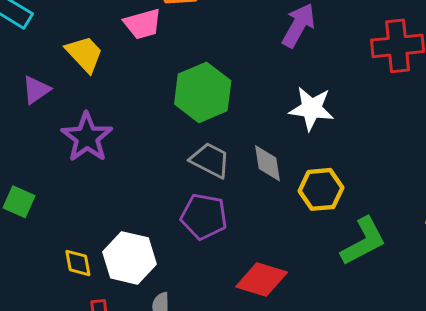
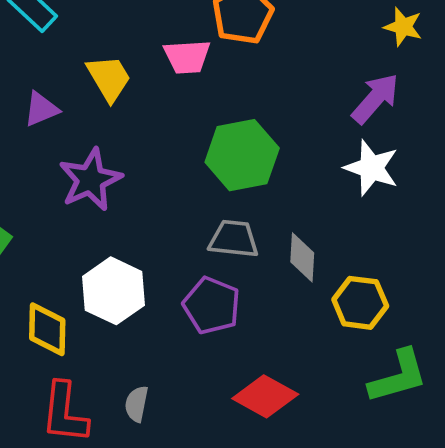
white star: (311, 109) -> (371, 168), moved
gray trapezoid: (210, 160) -> (234, 239), turned -33
white hexagon: (130, 258) -> (114, 291), moved
yellow diamond: (78, 263) -> (47, 329), size x1.4

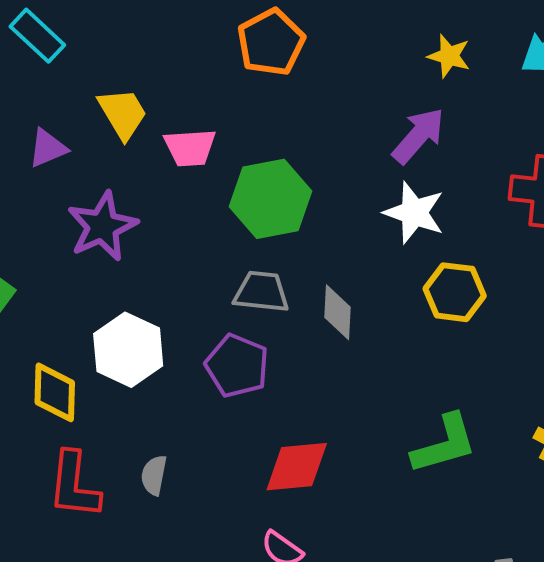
pink trapezoid: (187, 57) -> (190, 148), moved
yellow hexagon: (360, 303) -> (455, 292), moved
red diamond: (265, 396) -> (297, 467), turned -34

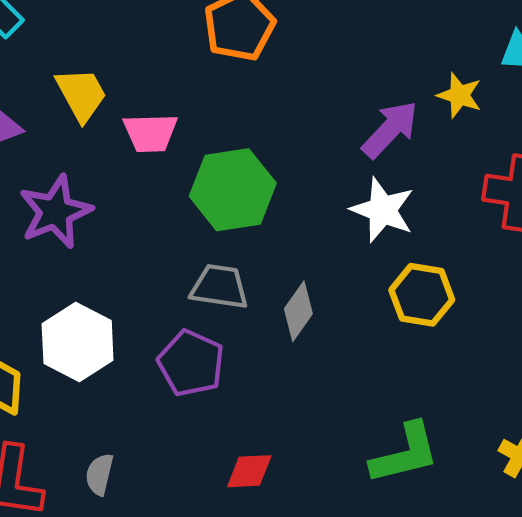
yellow star: (449, 56) -> (459, 95), moved
gray diamond: (338, 312) -> (298, 311), turned 30
red diamond: (297, 467) -> (249, 471), size x0.7

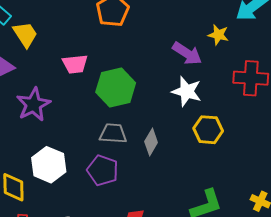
yellow trapezoid: (81, 94) -> (25, 34), moved
purple arrow: (390, 129) -> (187, 53), turned 84

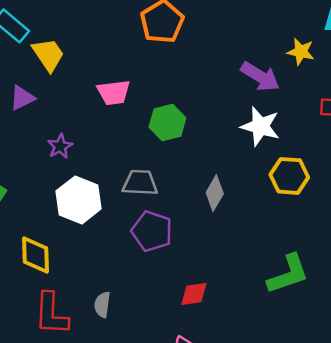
green hexagon: (116, 88) -> (167, 123), size x0.7
purple star: (33, 105) -> (60, 146), size x0.6
gray trapezoid: (113, 133) -> (140, 183), moved
white hexagon: (49, 165) -> (79, 200), moved

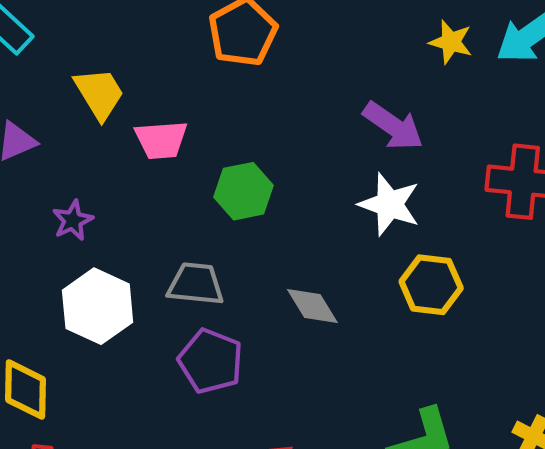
yellow star: (301, 52) -> (451, 42), moved
yellow trapezoid: (48, 55) -> (99, 94), moved
gray diamond: (215, 193) -> (312, 306), turned -64

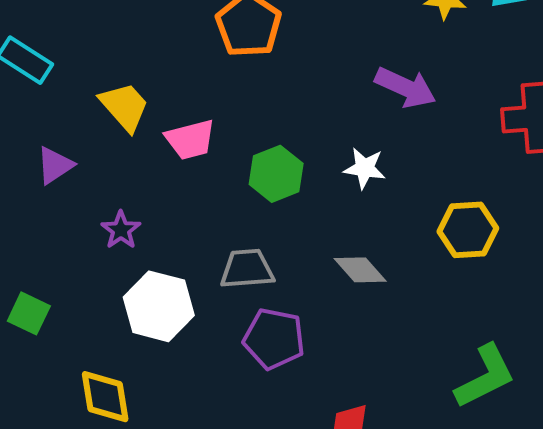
white star: (389, 204) -> (365, 168), moved, size x0.7

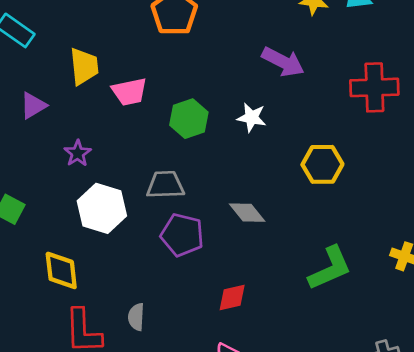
yellow trapezoid: (124, 107) -> (84, 66), turned 33
gray diamond: (360, 270) -> (247, 213), moved

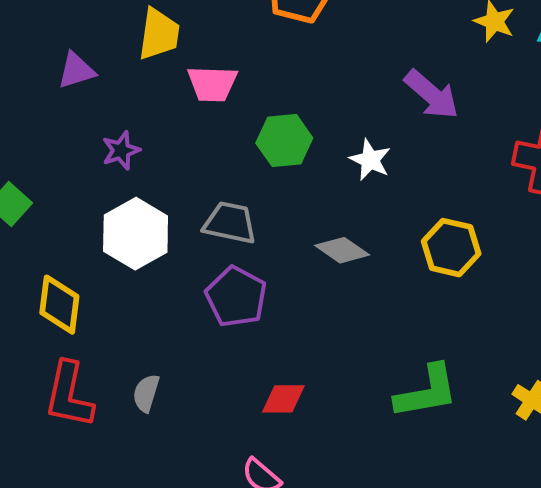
gray diamond: (247, 213) -> (342, 250), moved, turned -30

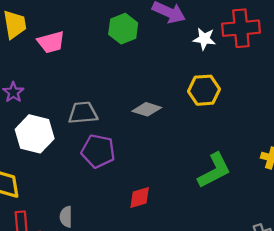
green hexagon: (284, 141) -> (123, 29), moved
white star: (370, 160) -> (204, 39), moved

